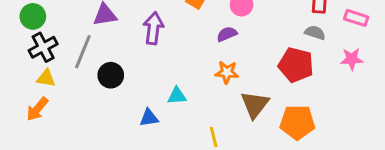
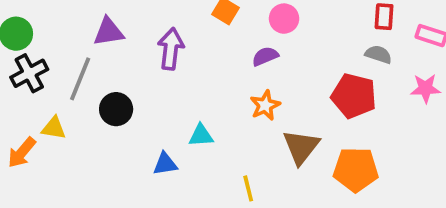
orange star: (227, 72) -> (265, 105), turned -30
yellow triangle: (46, 78) -> (54, 128), moved

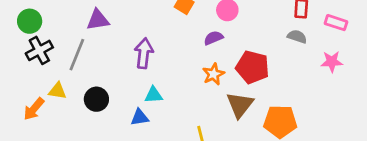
purple arrow: (171, 49) -> (144, 53), moved
red pentagon: (354, 96) -> (252, 67), moved
black circle: (116, 109) -> (96, 99), moved
cyan triangle: (201, 136) -> (154, 95), moved

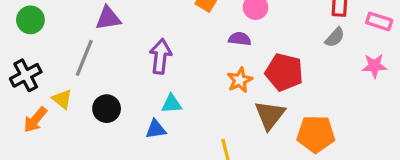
gray semicircle: (297, 37) -> (335, 37), turned 114
purple semicircle: (213, 38) -> (240, 39), turned 30
black cross: (39, 50) -> (26, 75), moved
yellow triangle: (57, 91) -> (62, 99), turned 30

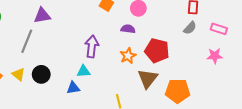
pink rectangle: (379, 21) -> (219, 29), moved
purple arrow: (160, 56) -> (92, 46), moved
pink star: (374, 66) -> (215, 56), moved
yellow triangle: (62, 99) -> (18, 74), moved

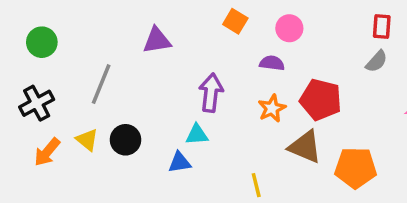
purple triangle: (42, 16) -> (157, 40), moved
brown triangle: (148, 79) -> (305, 147), turned -45

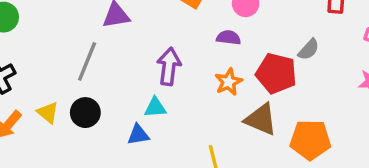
gray semicircle: (377, 61) -> (309, 49), moved
gray line: (101, 84) -> (87, 61), moved

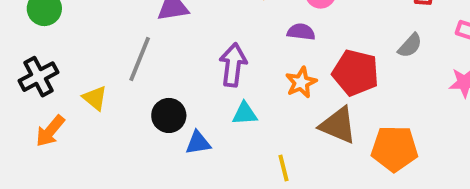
gray semicircle: (309, 49) -> (410, 45), moved
cyan triangle: (155, 107) -> (245, 114), moved
yellow triangle: (48, 113) -> (95, 98), moved
black circle: (85, 113) -> (169, 115), moved

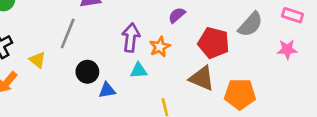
purple semicircle: (301, 32) -> (177, 15), turned -48
gray semicircle: (410, 45) -> (250, 24), size x1.5
orange star: (301, 82) -> (160, 47), moved

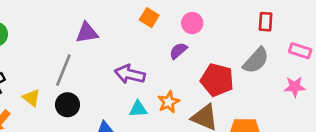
purple arrow: (131, 38) -> (130, 74), turned -84
orange star: (160, 47) -> (169, 102), moved
black circle: (87, 72) -> (67, 105), moved

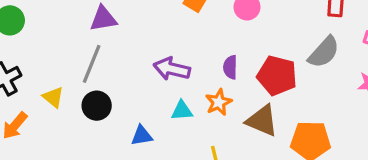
purple triangle: (87, 33) -> (103, 19), moved
purple semicircle: (178, 51) -> (230, 67), moved, turned -48

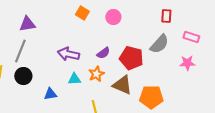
purple semicircle: (230, 67) -> (103, 53), turned -128

